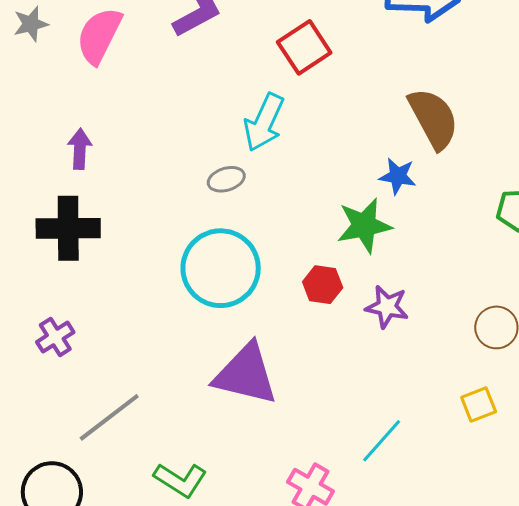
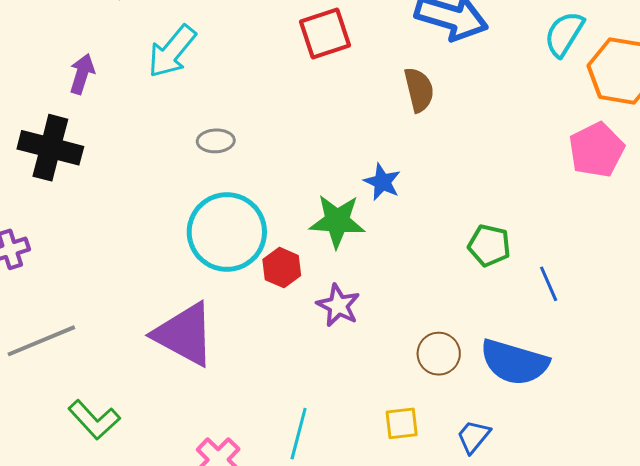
brown semicircle: (433, 118) -> (419, 90), moved, size x0.7
cyan arrow: (264, 122) -> (172, 51), moved
cyan circle: (221, 268) -> (227, 232), moved
cyan line: (382, 441) -> (299, 434), turned -42

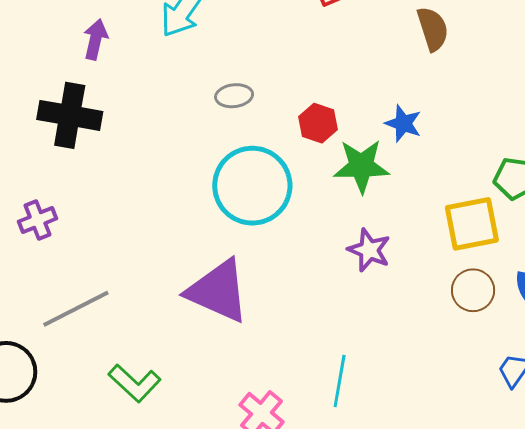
red hexagon: (282, 268) -> (318, 123), moved
yellow square: (402, 423) -> (472, 224), moved, size x1.6

